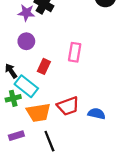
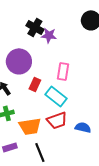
purple star: (26, 13) -> (49, 35), moved
purple circle: (26, 41) -> (19, 61), size x1.6
cyan rectangle: (26, 86) -> (56, 96), moved

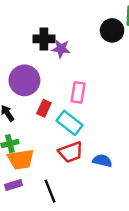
black cross: (35, 27) -> (44, 39), turned -30
orange trapezoid: (30, 126) -> (21, 159), moved

